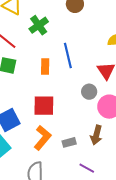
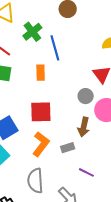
blue line: (68, 55) -> (55, 48), moved
brown arrow: (96, 135) -> (84, 127), moved

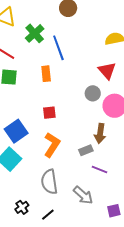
red square: (41, 112) -> (49, 113), size x0.6
brown arrow: (84, 127) -> (100, 134), moved
gray rectangle: (68, 148) -> (86, 150), moved

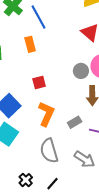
gray circle: (93, 93) -> (81, 71), moved
gray rectangle: (86, 150) -> (75, 122), moved

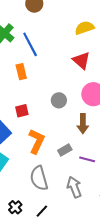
gray circle: (81, 71) -> (59, 100), moved
red square: (39, 82) -> (22, 111), moved
gray arrow: (84, 159) -> (74, 187), turned -145

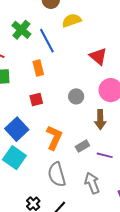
yellow semicircle: (84, 28) -> (72, 20), moved
red square: (22, 111) -> (36, 99), moved

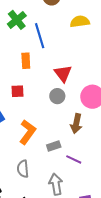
yellow semicircle: (72, 20) -> (80, 22), moved
red triangle: (98, 56) -> (63, 73), moved
gray semicircle: (57, 174) -> (23, 169), size x0.7

